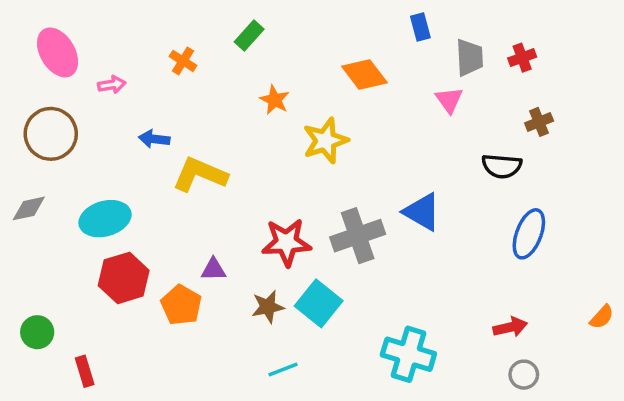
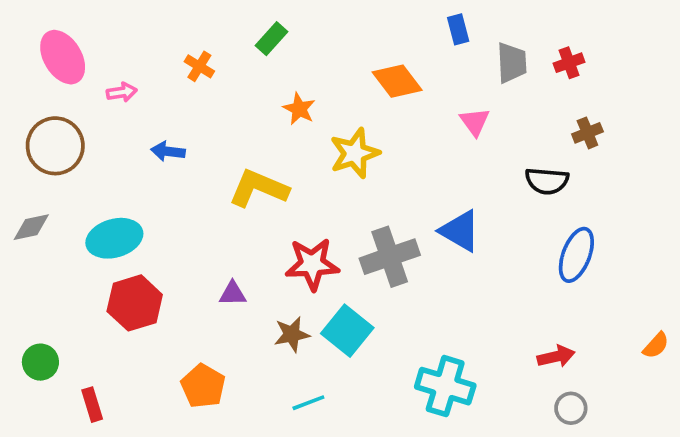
pink triangle: (449, 100) -> (475, 122), moved
yellow L-shape: (200, 175) -> (259, 188), moved
orange pentagon: (181, 305) -> (203, 386), moved

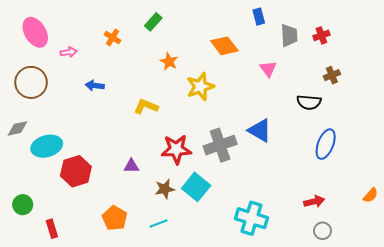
yellow L-shape: (259, 188) -> (146, 106), size x0.7
cyan ellipse: (114, 238) -> (47, 146), moved
cyan line: (308, 403) -> (158, 223), moved

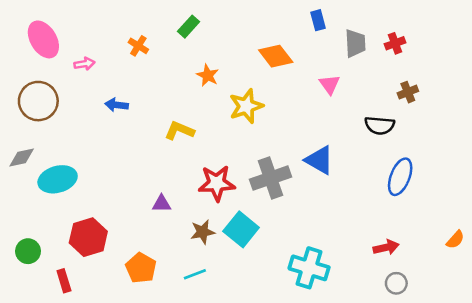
red hexagon: (76, 171) -> (88, 237), moved

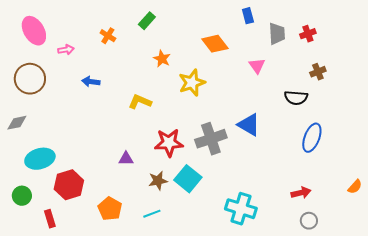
cyan ellipse: (58, 179) -> (40, 159), moved

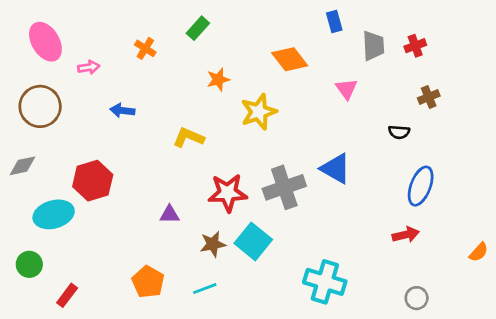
orange star: (162, 59) -> (218, 79), turned 30
black semicircle: (296, 98) -> (399, 132), size x0.7
red hexagon: (69, 185) -> (93, 181), moved
red arrow: (301, 193) -> (406, 235), moved
red rectangle: (50, 219) -> (67, 295), turned 54

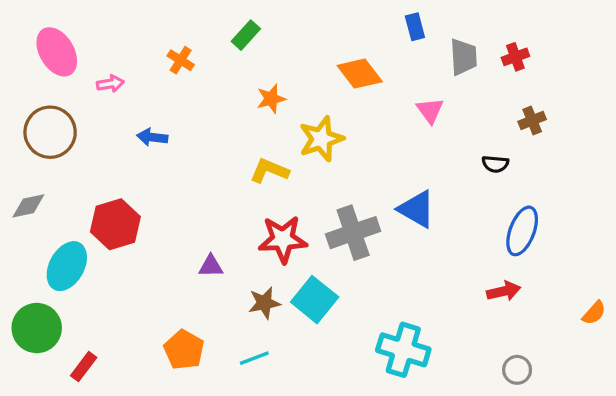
yellow L-shape: (189, 137) -> (269, 171), moved
cyan ellipse: (54, 214) -> (67, 266), turned -45
green circle: (29, 264) -> (37, 328), size x1.5

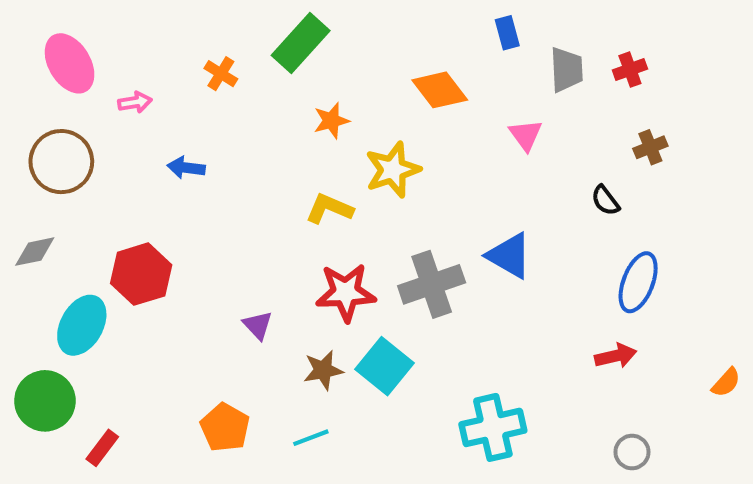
green rectangle: (246, 35) -> (301, 43), size x1.6
black semicircle: (495, 164) -> (605, 200), turned 48
purple triangle: (211, 266) -> (258, 325), turned 48
cyan cross: (403, 350) -> (493, 427), turned -30

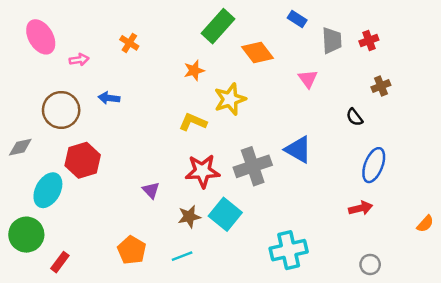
blue rectangle: (507, 33) -> (297, 19), turned -42
green rectangle: (301, 43) -> (218, 26), moved
brown circle: (61, 162) -> (61, 110), moved

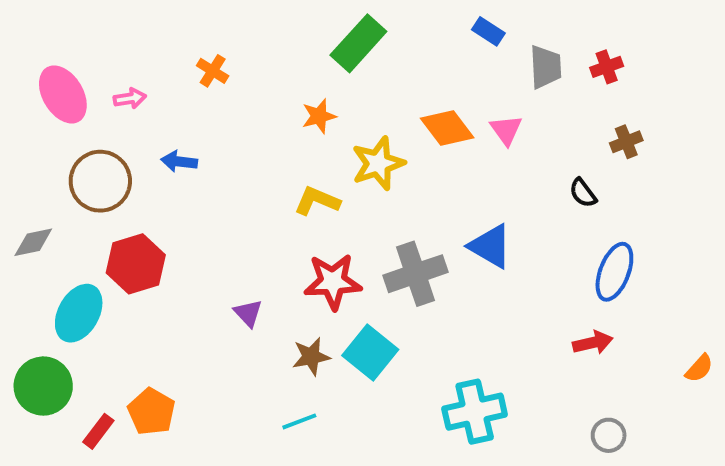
pink ellipse: (41, 37) -> (63, 94), moved
orange diamond: (258, 52) -> (447, 128), moved
orange pentagon: (132, 250) -> (152, 412), moved

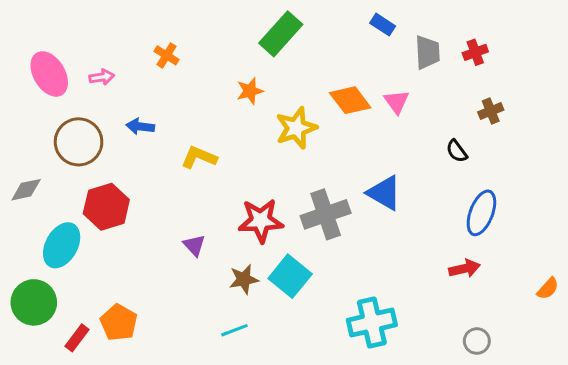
yellow L-shape: (317, 201) -> (199, 157), moved

